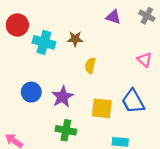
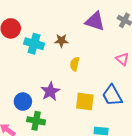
purple triangle: (113, 17) -> (95, 21), size x1.5
blue circle: (31, 92) -> (23, 102), moved
green cross: (66, 130) -> (36, 121), moved

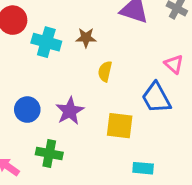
blue trapezoid: (112, 95) -> (156, 98), moved
blue circle: (23, 102) -> (27, 110), moved

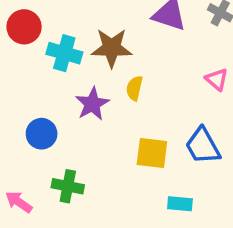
brown star: (86, 38) -> (112, 48), size x1.6
blue trapezoid: (156, 98) -> (203, 146), moved
purple star: (70, 111) -> (92, 104), moved

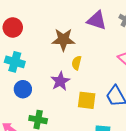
cyan cross: (64, 53) -> (15, 62), moved
purple star: (92, 104) -> (60, 81), moved

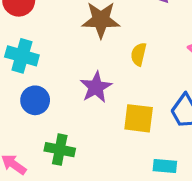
yellow semicircle: (77, 63) -> (139, 54), moved

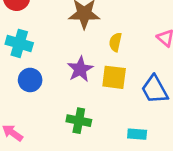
yellow square: (139, 118) -> (114, 77), moved
green cross: (60, 150) -> (79, 121), moved

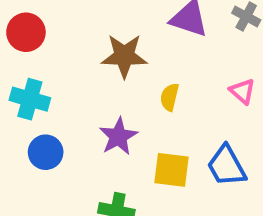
yellow square: (114, 77) -> (171, 170), moved

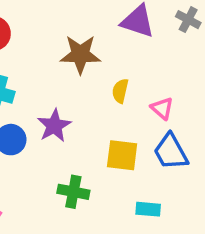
pink triangle: (242, 91) -> (162, 108), moved
purple star: (118, 136) -> (54, 126), moved

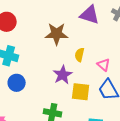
purple star: (54, 126) -> (63, 75), moved

